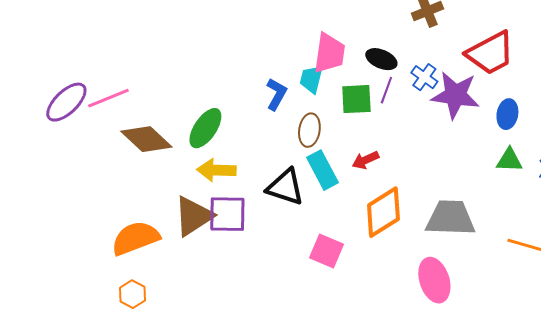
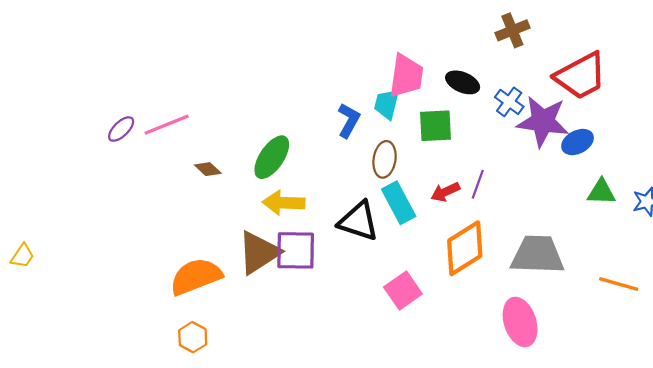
purple line: (386, 90) -> (478, 184), moved
purple ellipse: (66, 102) -> (121, 129), size x0.6
blue ellipse: (507, 114) -> (578, 142), moved, turned 52
brown diamond: (146, 139) -> (208, 169), size x0.5
pink square: (326, 251) -> (403, 291), turned 32

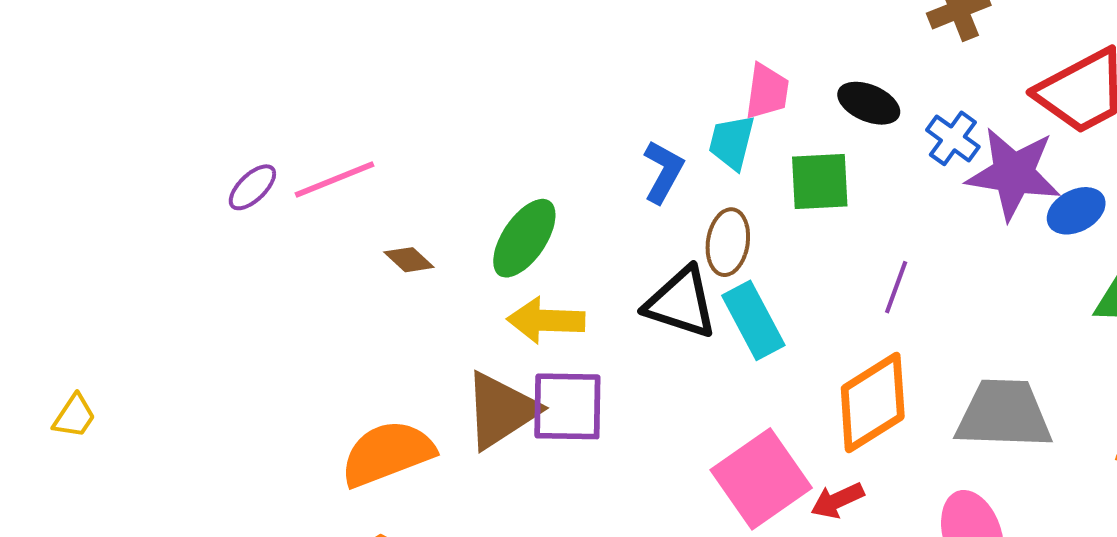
pink trapezoid: (406, 76) -> (767, 91), size x0.7
red arrow: (445, 192) -> (837, 500), moved
black triangle: (359, 221) -> (681, 303), moved
pink square: (403, 291) -> (761, 479), size x1.4

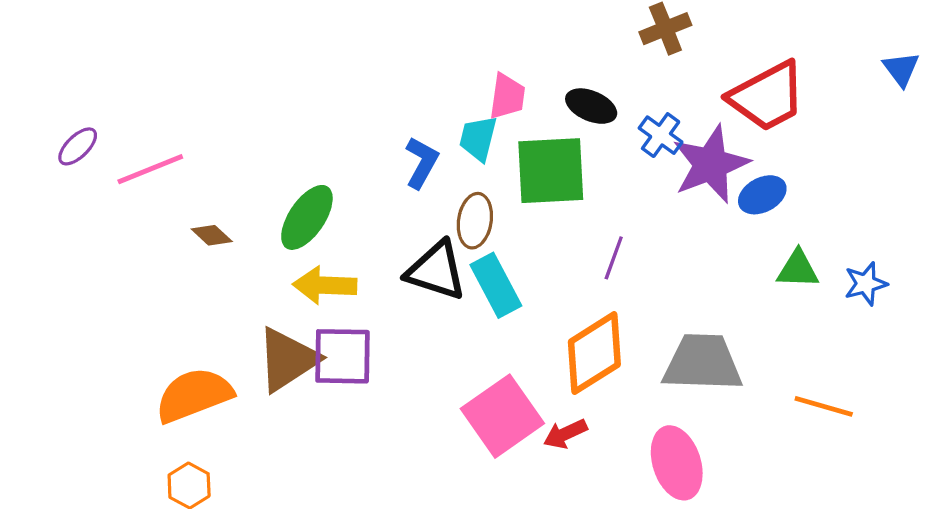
purple star: (1014, 174) -> (711, 164), turned -30
green square: (820, 181) -> (551, 171), size x1.4
purple ellipse: (252, 187) -> (78, 146), moved

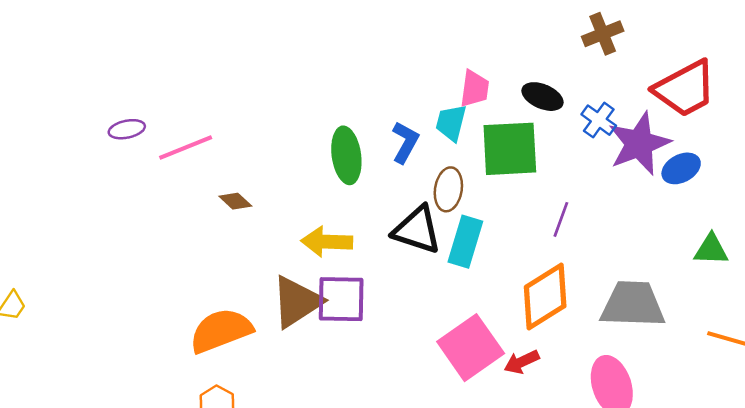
purple ellipse: (78, 146) -> (127, 129), turned 32
green ellipse: (307, 217) -> (346, 155), moved, turned -42
green triangle: (798, 269) -> (711, 249), moved
cyan rectangle: (496, 285) -> (465, 242), turned 45

